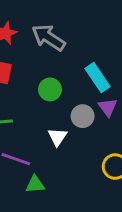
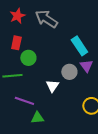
green circle: (50, 89) -> (28, 58), moved

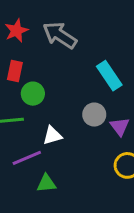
purple triangle: (86, 66) -> (120, 127), moved
white triangle: (52, 86) -> (52, 135), moved, turned 40
purple line: (24, 101) -> (27, 158), turned -42

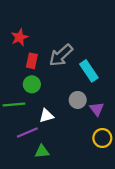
gray arrow: (60, 35) -> (61, 55), moved, turned -75
red rectangle: (15, 71) -> (32, 61), moved

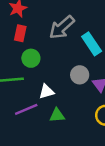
red rectangle: (32, 61) -> (20, 33), moved
green triangle: (42, 151) -> (57, 115), moved

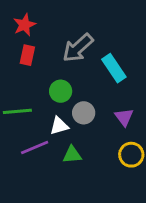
green circle: (31, 58) -> (61, 91), moved
gray circle: (80, 75) -> (84, 113), moved

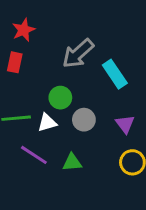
red rectangle: (27, 55) -> (15, 62), moved
white triangle: (59, 126) -> (47, 123), moved
purple line: (35, 147) -> (34, 155), turned 56

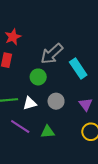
green circle: (60, 98) -> (38, 77), moved

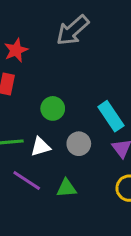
gray arrow: (52, 54) -> (73, 30), moved
cyan rectangle: (78, 69) -> (111, 116), moved

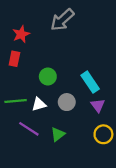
green triangle: (67, 188) -> (58, 134), turned -32

